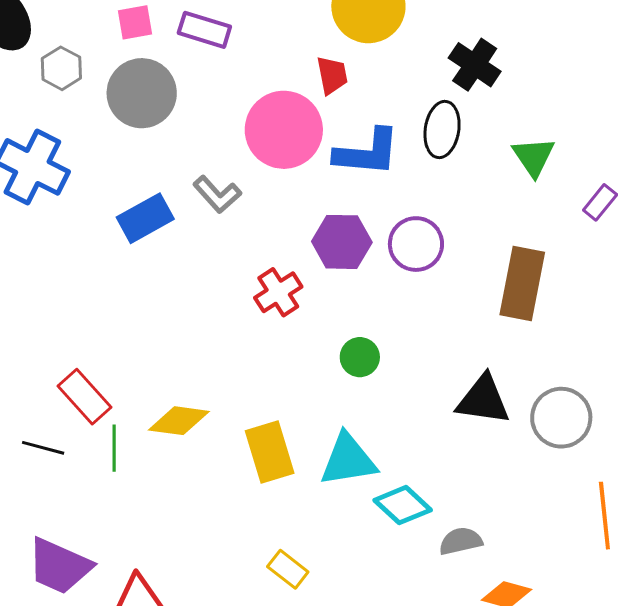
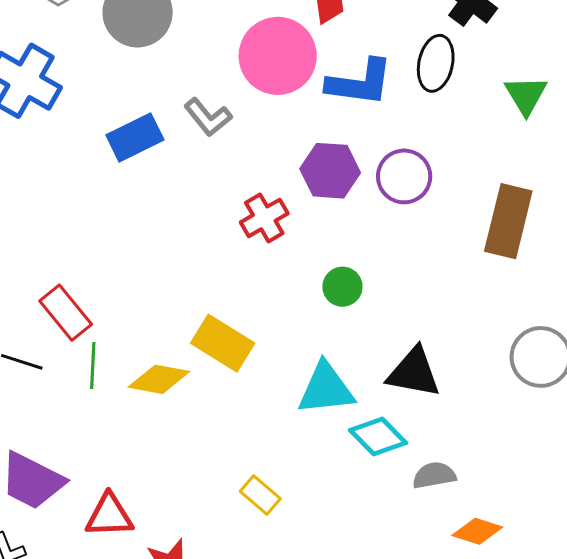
black triangle: (483, 400) -> (414, 372), moved
yellow diamond: (179, 421) -> (159, 379), moved
yellow rectangle: (270, 452) -> (223, 343), moved, turned -44

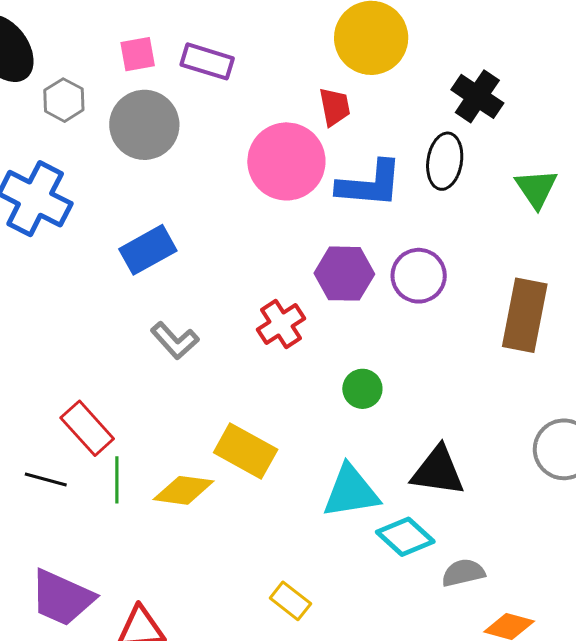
gray L-shape: (208, 117) -> (175, 341), moved

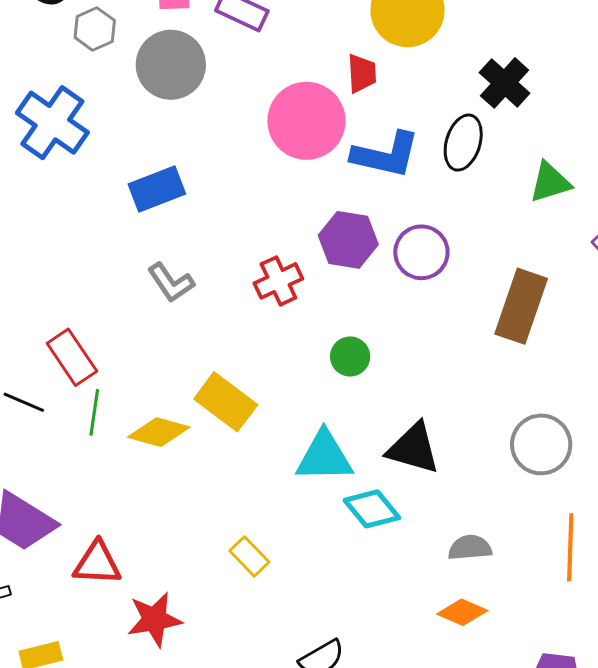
green triangle: (536, 188) -> (550, 182), turned 39
gray semicircle: (463, 573) -> (470, 548), moved

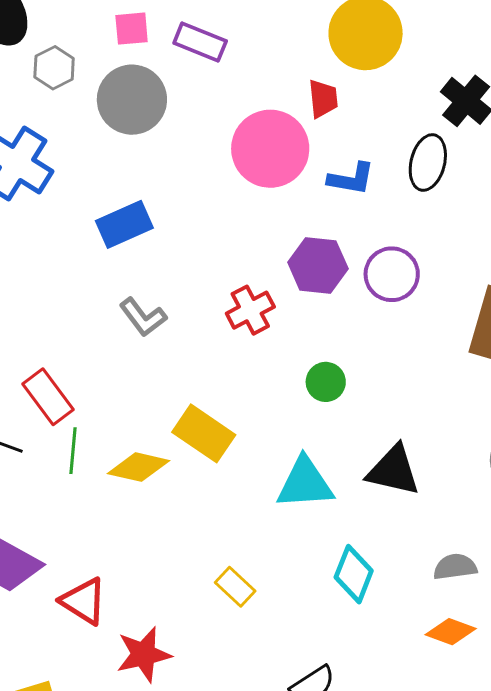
blue L-shape: (386, 155) -> (351, 179), size x0.7
cyan diamond: (372, 509) -> (354, 574), moved, turned 64
red triangle: (97, 563) -> (84, 601), turned 32

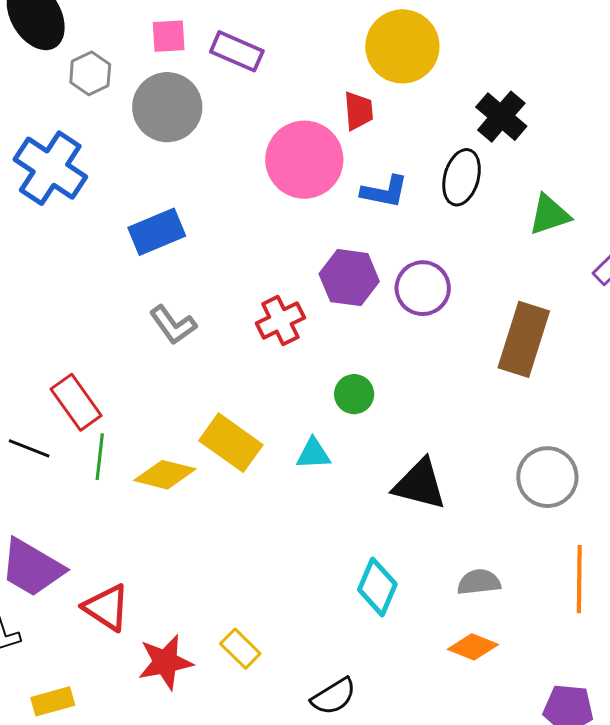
cyan triangle: (305, 483) -> (313, 454), moved, size x0.6
yellow rectangle: (235, 587) -> (240, 649), moved

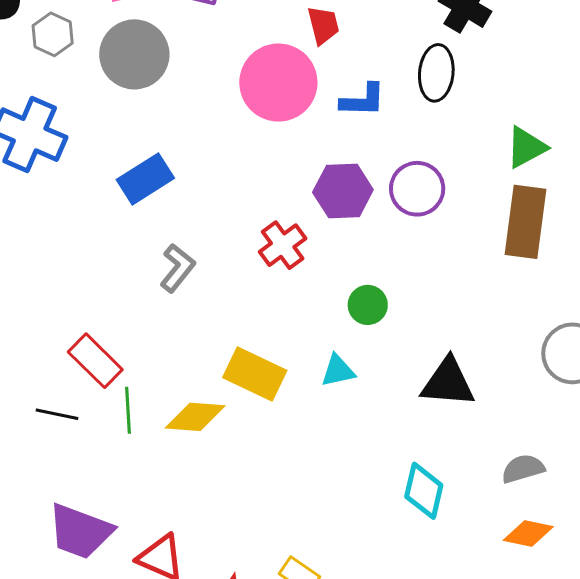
green triangle: (549, 215) -> (526, 147), moved
gray L-shape: (173, 325) -> (177, 268), turned -96

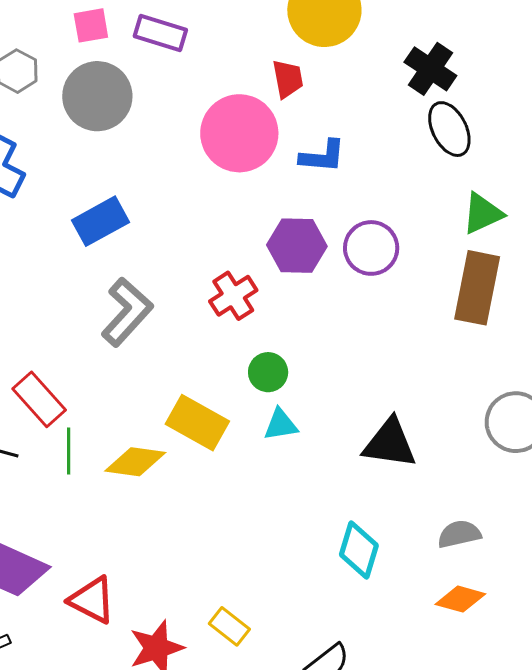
black ellipse: (436, 73) -> (449, 129), moved, turned -36
gray L-shape: (177, 268) -> (127, 312), size x1.4
green circle: (368, 305) -> (268, 372), moved

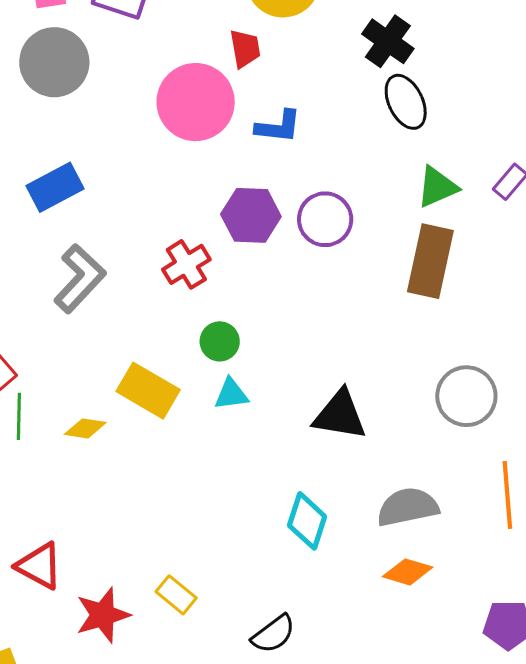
yellow diamond: (135, 462) -> (85, 428), size x0.7
gray semicircle: (459, 534) -> (408, 507), size x1.4

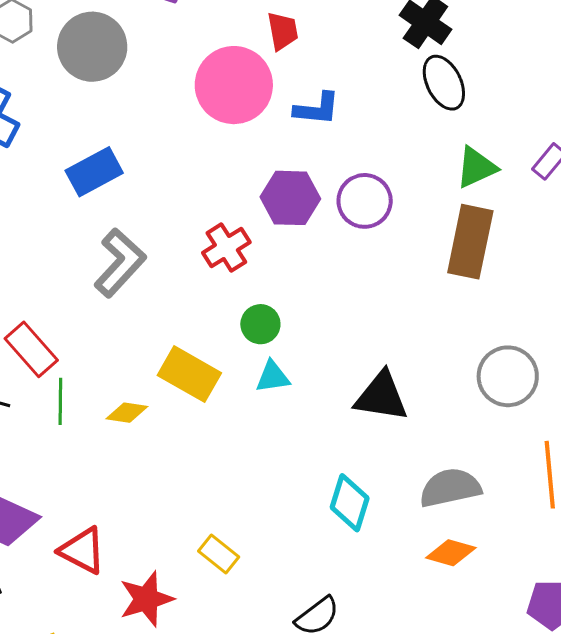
yellow rectangle: (176, 595) -> (219, 554), moved

